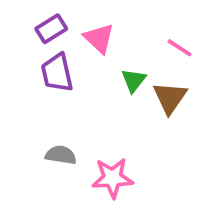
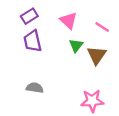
pink triangle: (99, 38) -> (68, 20), moved
pink star: (113, 178) -> (92, 101), moved

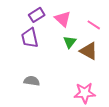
purple rectangle: (29, 16) -> (37, 15), moved
brown triangle: (97, 55) -> (89, 51), turned -36

